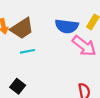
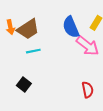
blue semicircle: (67, 26) -> (71, 27), turned 60

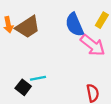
cyan line: (33, 51) -> (38, 78), moved

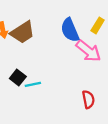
black square: (23, 87) -> (18, 77), moved

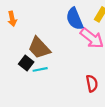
brown trapezoid: (22, 32) -> (39, 48), moved, turned 80

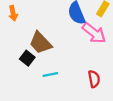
cyan line: (40, 69) -> (50, 75), moved

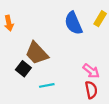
pink arrow: (94, 33) -> (91, 71), moved, size x0.7

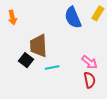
brown trapezoid: (37, 53) -> (39, 46), turned 40
cyan line: (47, 85) -> (52, 68), moved

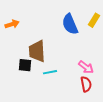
orange arrow: (12, 18) -> (12, 24), turned -96
black square: (26, 60) -> (25, 65), turned -32

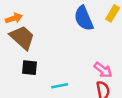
brown trapezoid: (37, 51) -> (22, 38), moved, turned 135
cyan line: (50, 72) -> (60, 86), moved

